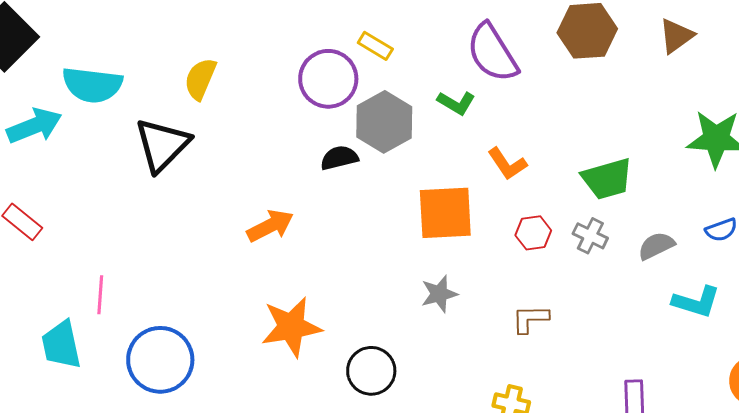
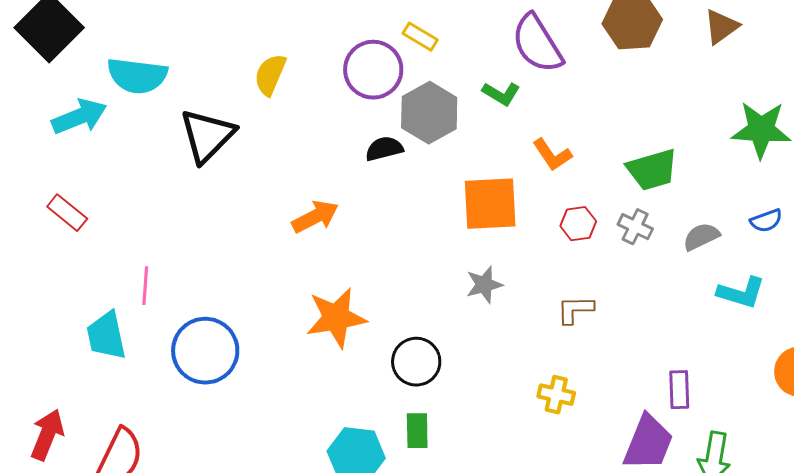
yellow semicircle: (200, 79) -> (270, 75), moved

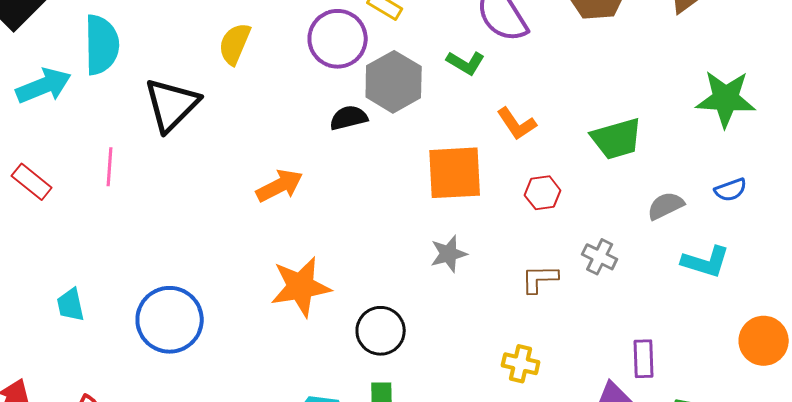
cyan semicircle: (137, 76) -> (102, 45), turned -98
gray cross: (635, 227) -> (600, 257), moved
pink line: (145, 286) -> (110, 167), moved
cyan trapezoid: (106, 336) -> (71, 305), size x0.7

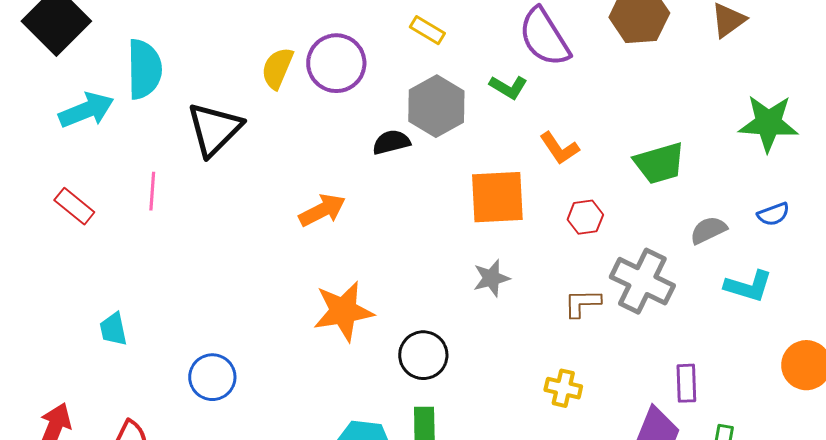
purple circle: (338, 39) -> (336, 63), moved
gray cross: (600, 257) -> (642, 281), size x1.8
blue circle: (170, 320) -> (212, 377), moved, size x0.7

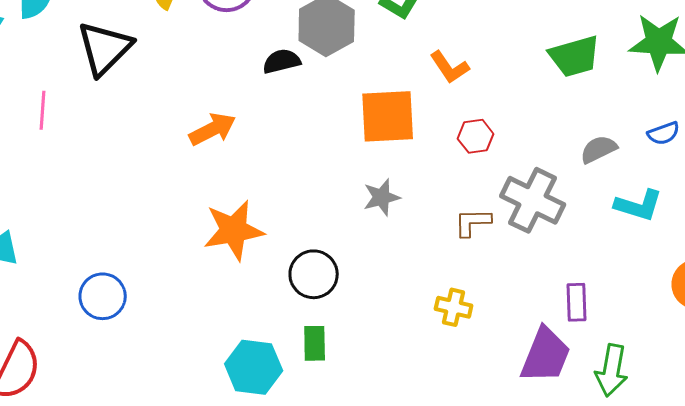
green trapezoid: (659, 163) -> (575, 56), moved

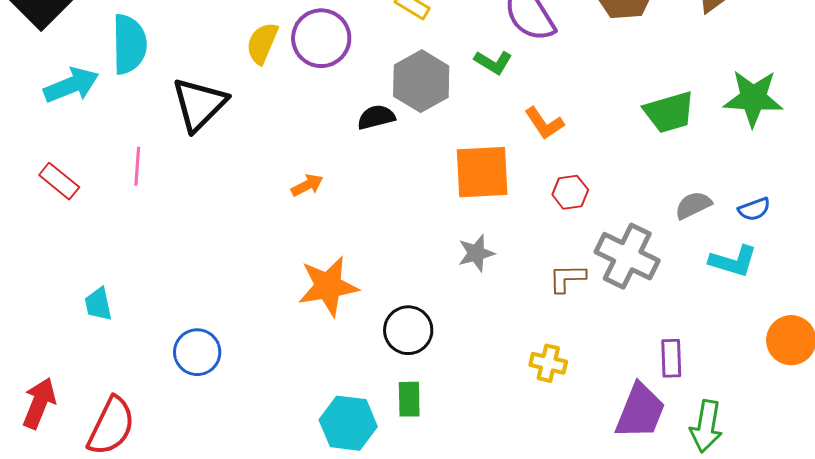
orange arrow: (213, 129) -> (307, 185), size x0.7
blue semicircle: (664, 133) -> (754, 209), moved

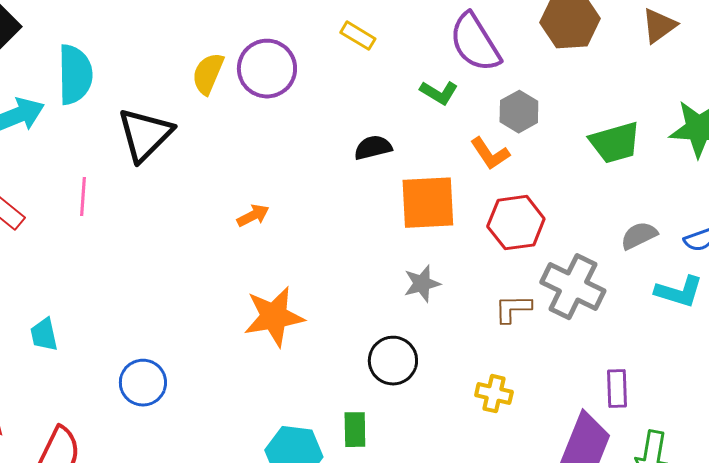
gray hexagon: (421, 81) -> (519, 112), moved, size x0.7
black semicircle: (376, 117) -> (373, 148), moved
red hexagon: (570, 192) -> (516, 223), size x1.6
black circle: (408, 330) -> (393, 361), moved

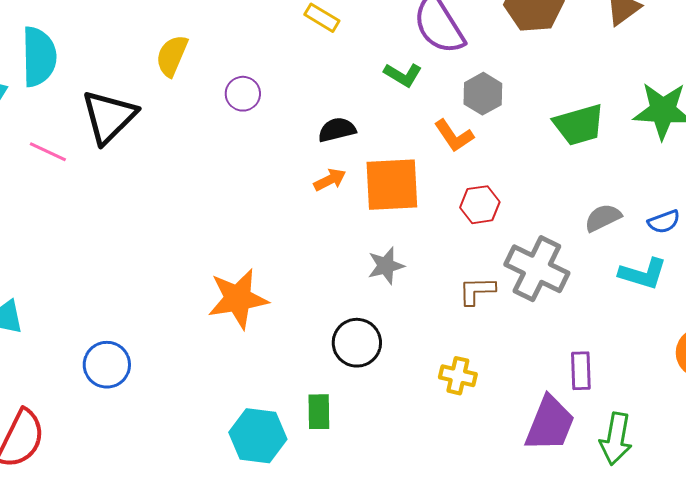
purple circle: (267, 69) -> (243, 94), moved, size x0.6
pink line: (83, 197) -> (48, 152), moved, turned -69
orange arrow: (253, 216) -> (330, 180), moved
red hexagon: (516, 223) -> (480, 205), size x0.7

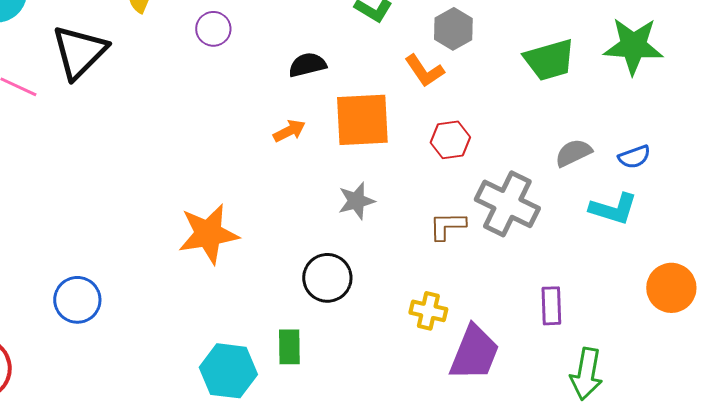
orange arrow: (330, 180) -> (289, 131), moved
purple trapezoid: (550, 424) -> (474, 353), moved

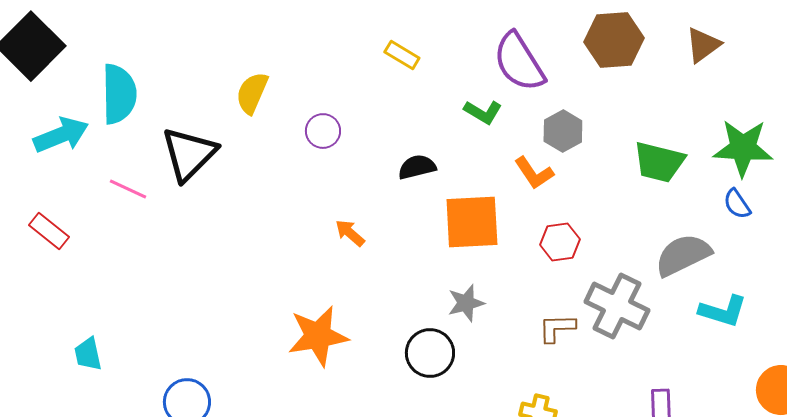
green trapezoid: (549, 60) -> (659, 162), turned 30
orange arrow: (289, 131) -> (350, 233), moved, turned -112
gray semicircle: (573, 153) -> (683, 255), size x1.5
blue semicircle: (634, 157) -> (737, 204), moved, turned 76
black circle: (327, 278) -> (430, 353), moved

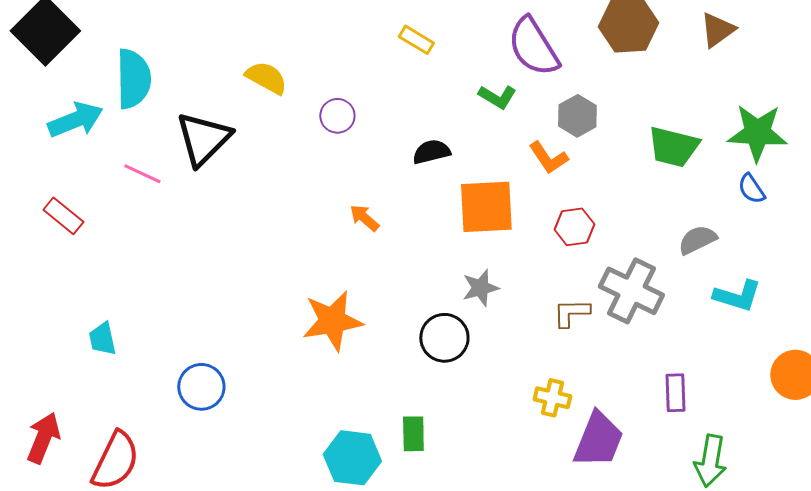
yellow semicircle: (252, 93) -> (266, 78), turned 96
gray semicircle: (683, 255) -> (697, 240), size x0.7

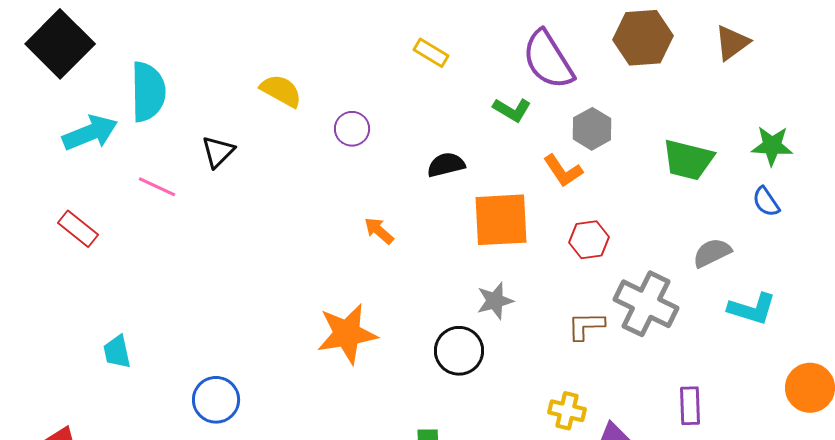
green star: (757, 133) -> (772, 146), size x0.7
black triangle: (203, 139) -> (218, 152), size x0.6

